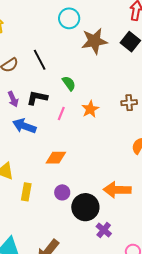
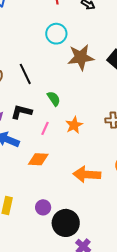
orange diamond: (56, 158) -> (38, 159), moved
orange arrow: (117, 190) -> (87, 174), moved

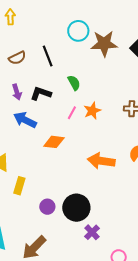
cyan circle: (56, 34) -> (78, 31), moved
pink line: (45, 128) -> (72, 113), moved
purple circle: (43, 207) -> (47, 207), moved

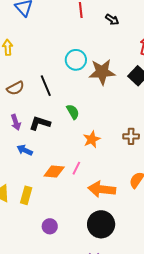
pink line: (72, 113) -> (76, 168), moved
blue arrow: (25, 120) -> (25, 150), size x0.7
yellow rectangle: (19, 186) -> (26, 195), moved
purple circle: (47, 207) -> (50, 226), moved
black circle: (76, 208) -> (101, 224), moved

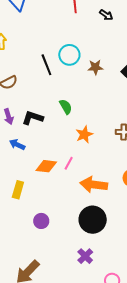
brown star: (102, 72) -> (95, 67), size x0.6
black line: (46, 86) -> (46, 65), moved

